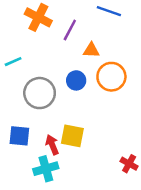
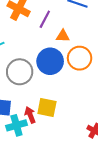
blue circle: (76, 80) -> (50, 61), size x1.6
cyan cross: (46, 169) -> (16, 125), moved

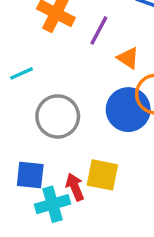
orange triangle: (63, 36) -> (128, 58), turned 32
blue circle: (50, 61) -> (128, 110), moved

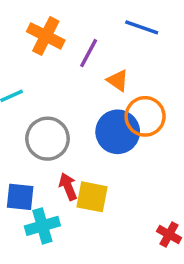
red arrow: (75, 187) -> (68, 187), moved

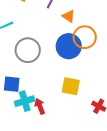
red arrow: (68, 187) -> (40, 106), moved
yellow square: (92, 197) -> (71, 86), moved

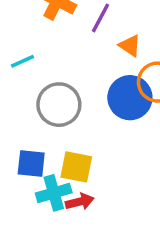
yellow square: (71, 86) -> (76, 167), moved
red arrow: (40, 106) -> (80, 202), turned 98

